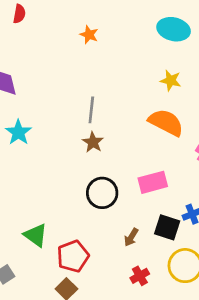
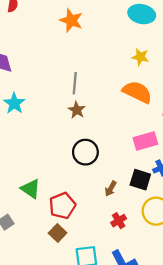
orange star: (89, 35) -> (71, 20), size x1.5
pink rectangle: (153, 182) -> (145, 141), moved

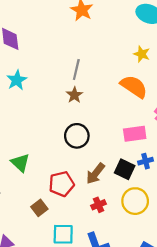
brown arrow: (111, 189) -> (95, 174), size x1.5
red pentagon: (62, 206) -> (62, 184), moved

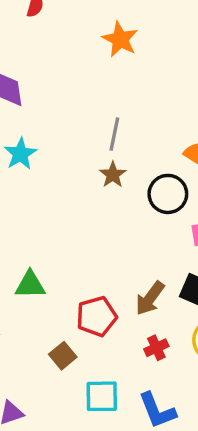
black circle: (77, 136) -> (168, 194), moved
green triangle: (20, 163) -> (30, 285), turned -42

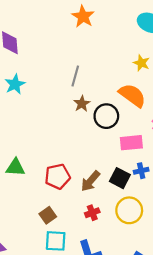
brown star: (113, 175) -> (82, 104), moved
red pentagon: (97, 316) -> (57, 176), moved
brown square: (63, 356) -> (48, 215), moved

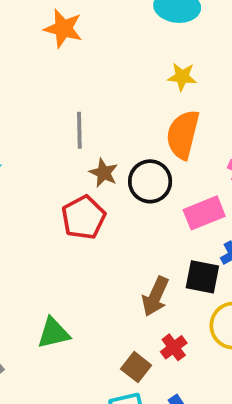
orange semicircle: (132, 95) -> (183, 135), turned -96
green triangle: (15, 167) -> (53, 333), moved
red pentagon: (57, 176) -> (83, 217), moved
brown square: (48, 215) -> (136, 367), moved

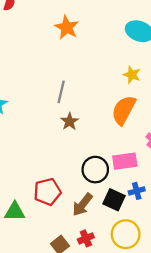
black circle: (150, 181) -> (95, 170), moved
red pentagon: (83, 217) -> (47, 192), moved

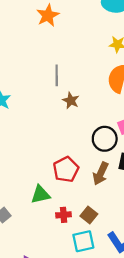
orange star: (67, 27) -> (48, 15), turned 30
red cross: (86, 238) -> (64, 215), moved, turned 32

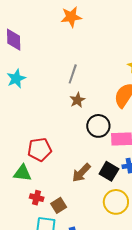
orange star: (48, 15) -> (71, 17), moved
black circle: (105, 139) -> (98, 126), moved
red pentagon: (66, 169) -> (40, 149), moved

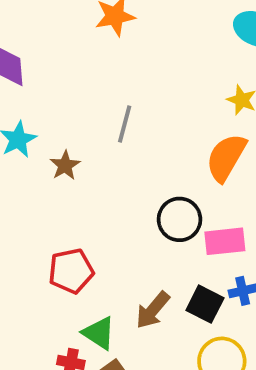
brown star: (77, 100) -> (65, 165), moved
green triangle: (22, 173) -> (99, 333), moved, turned 30

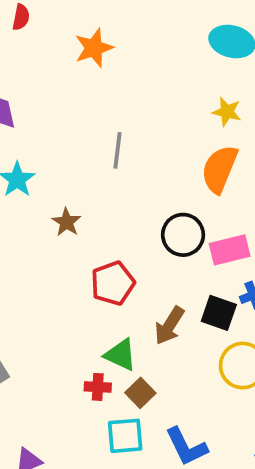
brown star: (65, 165) -> (66, 222), moved
red pentagon: (71, 271) -> (113, 283), moved

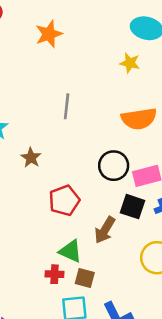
yellow star: (227, 112) -> (130, 63), moved
orange semicircle: (220, 169) -> (139, 119), turned -120
black square: (219, 313) -> (132, 207), moved
brown square: (140, 393) -> (85, 278), turned -30

